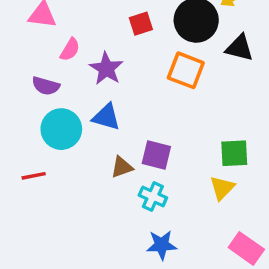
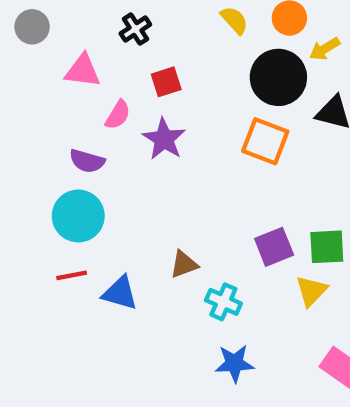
red square: (141, 24) -> (166, 82), moved
blue triangle: (106, 117) -> (120, 293), moved
cyan circle: (61, 129) -> (78, 216), moved
purple square: (156, 155) -> (274, 247), moved, turned -36

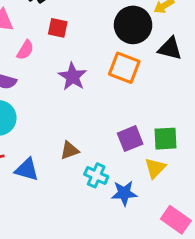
red square: (166, 82) -> (58, 28), turned 30
purple star: (164, 139) -> (73, 77), moved
blue star: (234, 363) -> (124, 193), moved

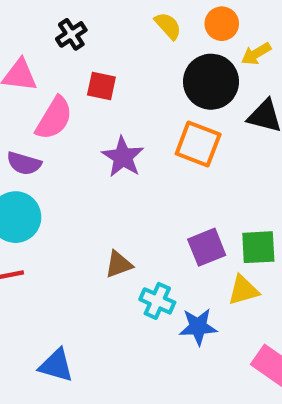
pink semicircle: (25, 50) -> (54, 118), size x1.5
yellow triangle: (155, 168) -> (243, 290), turned 30
blue triangle: (27, 170) -> (56, 365), moved

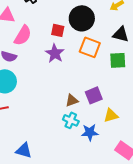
black circle: (211, 82) -> (82, 18), moved
red square: (101, 86) -> (58, 30), moved
green square: (258, 247) -> (118, 60), moved
brown triangle: (119, 264) -> (72, 100), moved

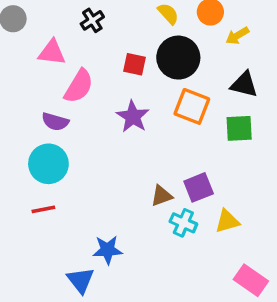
red square: (58, 30) -> (134, 64), moved
cyan cross: (71, 120) -> (183, 223), moved
blue star: (90, 132) -> (107, 250), moved
blue triangle: (24, 150) -> (81, 280), turned 36

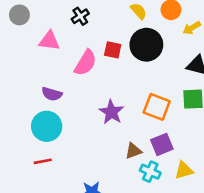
pink semicircle: (79, 86) -> (85, 63), moved
orange square: (192, 106) -> (157, 107), moved
purple star: (133, 117) -> (111, 112), moved

